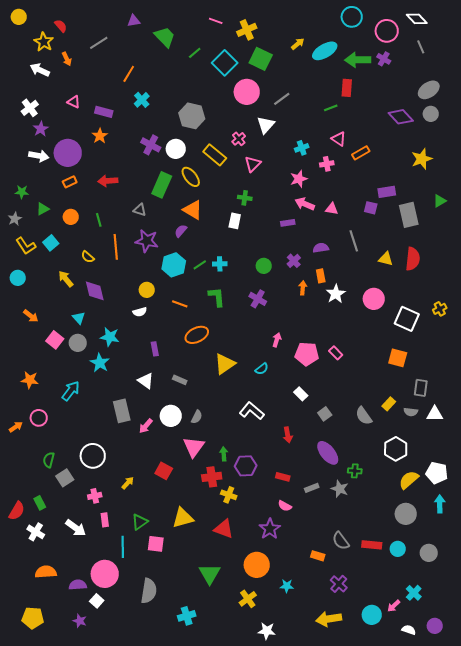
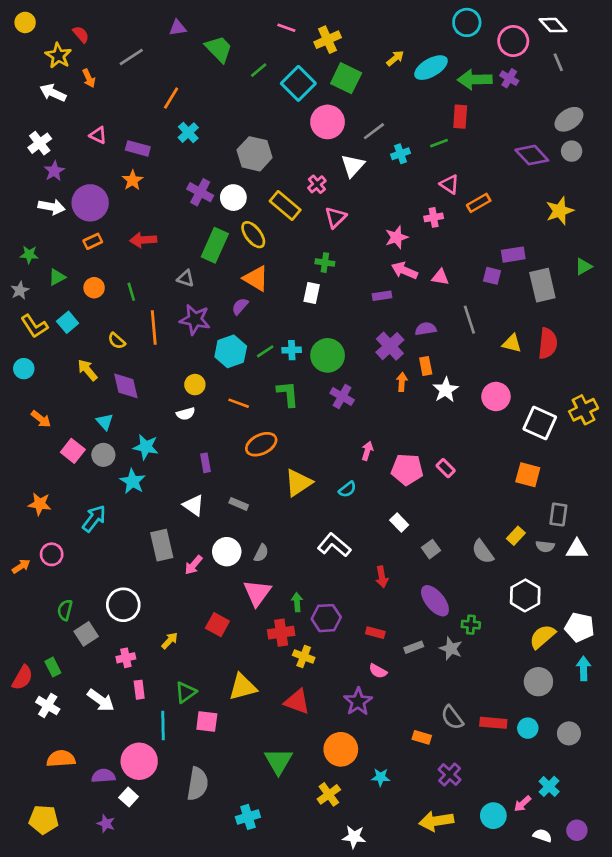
cyan cross: (302, 148) -> (400, 154), moved
purple cross: (294, 261) -> (390, 346), size x1.5
green circle: (264, 266) -> (328, 355), moved, size x1.6
yellow cross: (440, 309) -> (584, 410), size x1.5

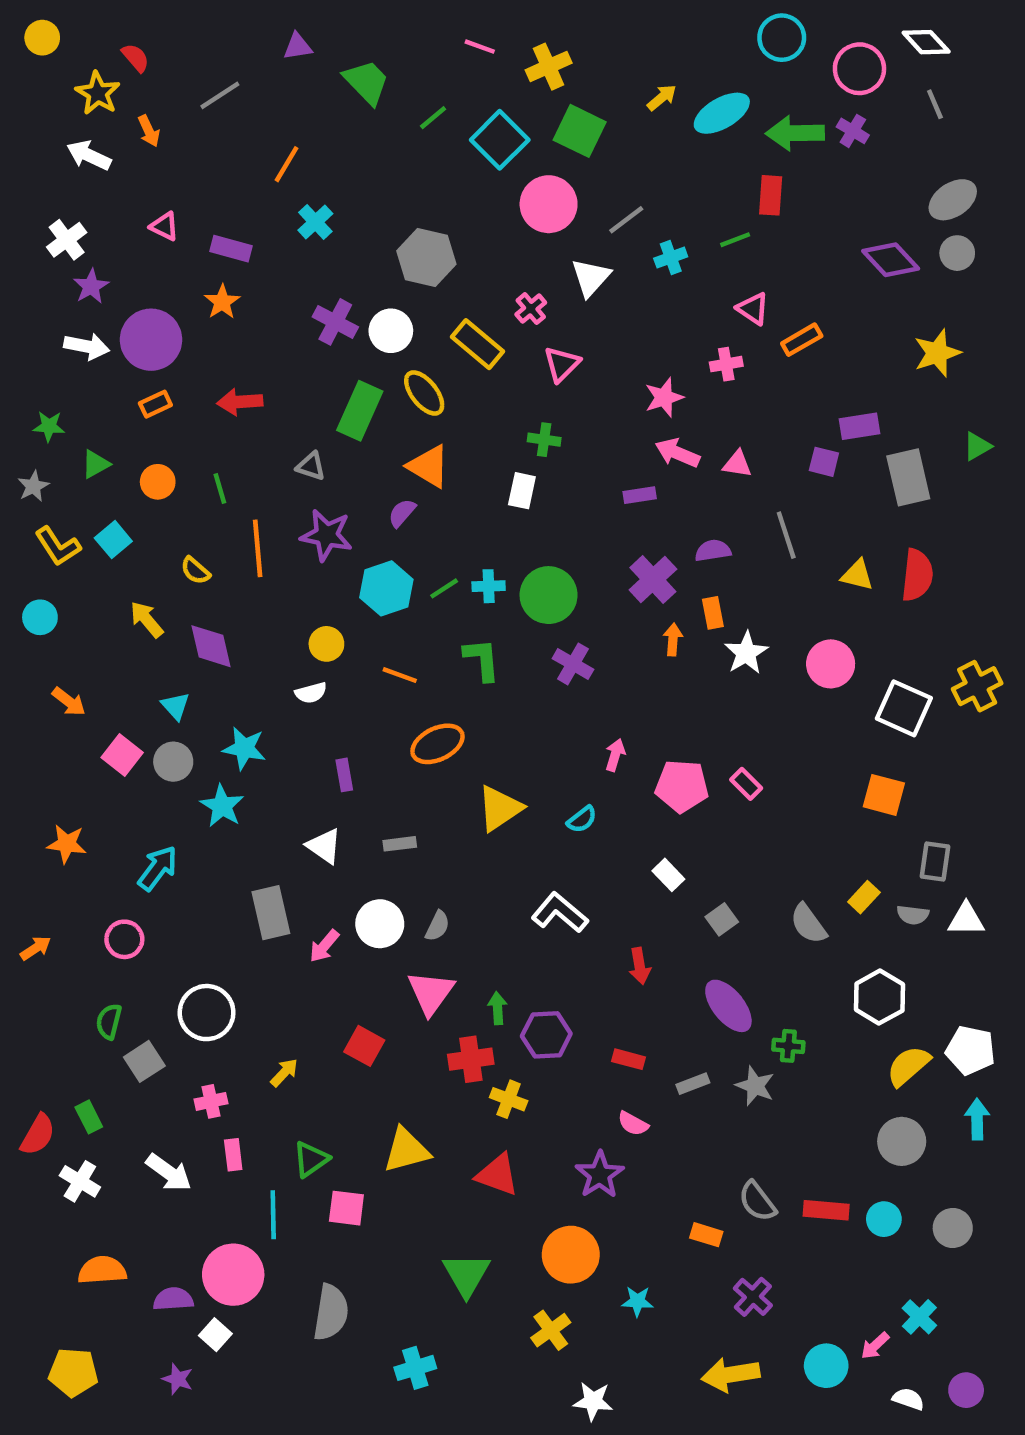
gray rectangle: (239, 504) -> (400, 844), turned -30
pink circle: (52, 554) -> (124, 939), moved

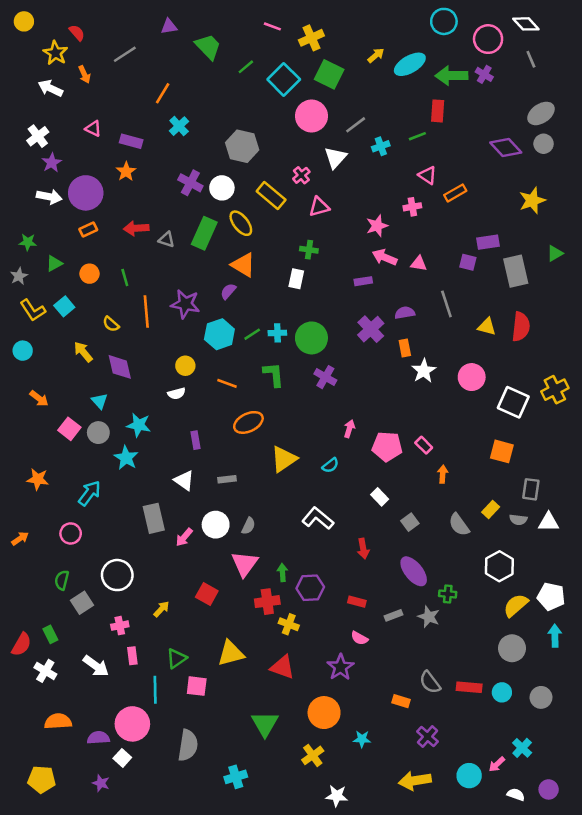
pink triangle: (562, 364) -> (319, 207), turned 30
gray triangle: (311, 466) -> (166, 240), moved
orange arrow: (673, 639) -> (443, 474), moved

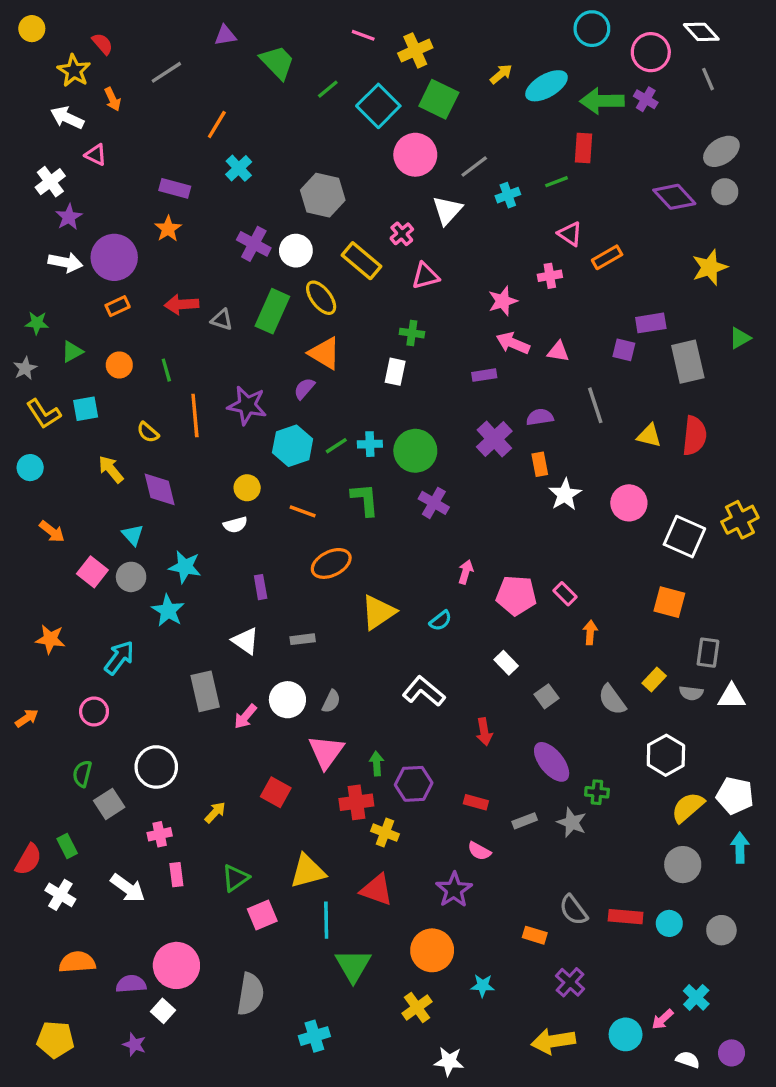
pink triangle: (93, 129) -> (96, 155), moved
cyan square: (64, 306) -> (86, 409), turned 30
pink square: (197, 686) -> (262, 915), turned -30
cyan line: (155, 690) -> (326, 920), moved

